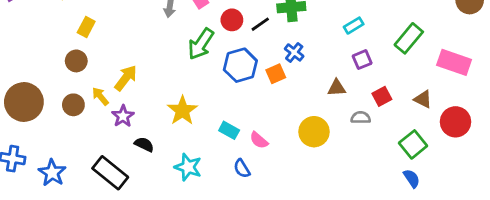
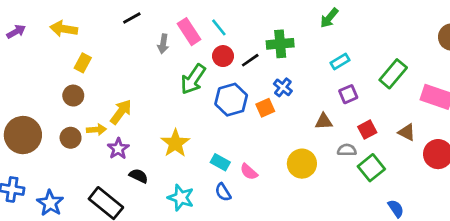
yellow arrow: (100, 96) -> (96, 130), turned 126
green square: (413, 144) -> (371, 168), moved
blue semicircle: (242, 169) -> (223, 192), moved

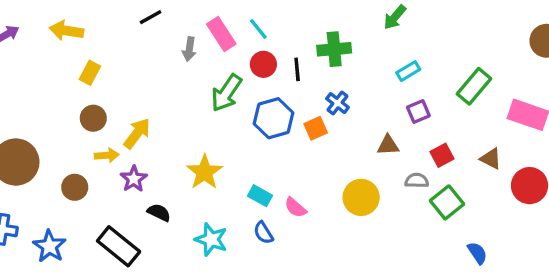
black line: (250, 60) -> (297, 69), turned -60
brown circle: (73, 96) -> (93, 118), moved
brown circle: (71, 138) -> (75, 187), moved

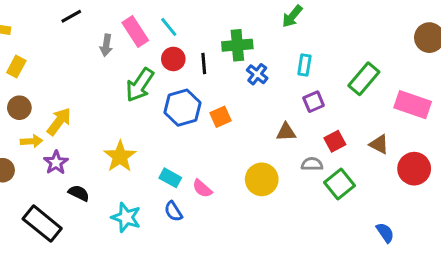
cyan rectangle: (408, 71) -> (304, 65), turned -50
blue cross: (338, 103) -> (257, 74), moved
blue semicircle: (477, 253) -> (385, 233), moved

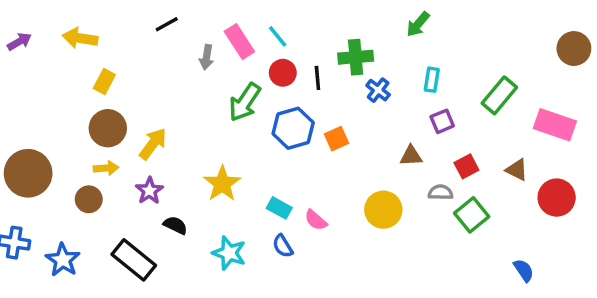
brown circle: (19, 108) -> (108, 128), size x1.4
yellow arrow: (32, 141) -> (106, 168), moved

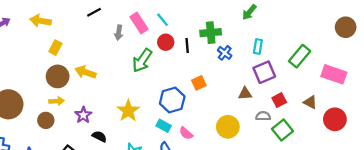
purple square: (442, 121) -> (264, 72), size x1.5
blue hexagon: (293, 128) -> (172, 100), moved
yellow arrow: (153, 144) -> (85, 72), moved, turned -108

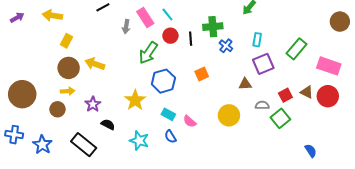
blue hexagon: (172, 100) -> (163, 81), moved
red square: (279, 100) -> (285, 95), moved
red circle: (335, 119) -> (328, 96), moved

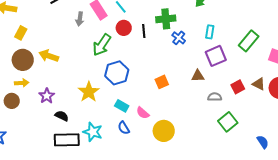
orange square: (202, 74) -> (162, 82), moved
yellow circle: (229, 115) -> (164, 131), moved
green square: (280, 118) -> (228, 122), moved
black rectangle: (84, 145) -> (67, 140), moved, turned -40

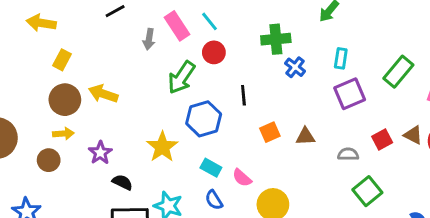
black line: (144, 31) -> (243, 95), moved
brown triangle: (198, 76) -> (305, 137), moved

